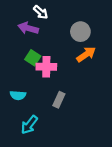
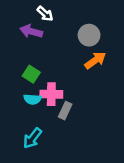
green square: (33, 58) -> (31, 74), moved
pink cross: (46, 67) -> (51, 94), moved
cyan semicircle: (18, 95) -> (32, 99), moved

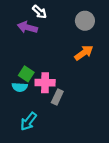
gray circle: (89, 35) -> (85, 21), moved
green square: (31, 74) -> (26, 74), moved
cyan semicircle: (32, 99) -> (20, 87), moved

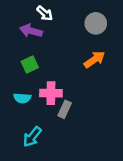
green square: (26, 74) -> (30, 64), moved, turned 32

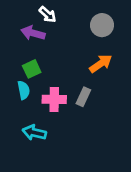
cyan semicircle: (22, 98) -> (24, 90), moved, turned -105
gray rectangle: (65, 109) -> (83, 97), moved
cyan arrow: (32, 137) -> (34, 133), moved, turned 65

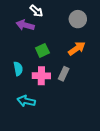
green square: (32, 69) -> (42, 50), moved

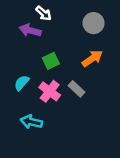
cyan semicircle: (18, 69) -> (22, 83), turned -128
gray rectangle: (64, 74) -> (76, 89), turned -72
pink cross: (41, 76) -> (50, 91), turned 36

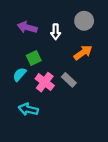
white arrow: (44, 13) -> (56, 32), moved, turned 48
green square: (51, 61) -> (34, 58), moved

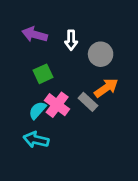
gray circle: (84, 21) -> (101, 54), moved
orange arrow: (83, 53) -> (106, 88), moved
cyan semicircle: (20, 74) -> (37, 110), moved

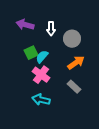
gray rectangle: (88, 102) -> (74, 87), moved
cyan semicircle: (37, 110) -> (42, 57), moved
cyan arrow: (36, 140) -> (41, 100), moved

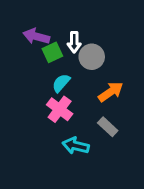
gray circle: (72, 39) -> (92, 57), moved
green square: (31, 53) -> (52, 52), moved
cyan arrow: (41, 100) -> (76, 146), moved

